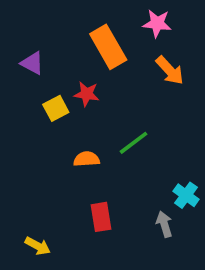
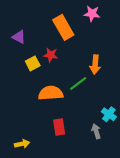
orange arrow: (170, 70) -> (95, 64), moved, turned 48
orange semicircle: (87, 159) -> (51, 93), size x1.6
yellow arrow: (38, 246) -> (22, 144), turned -40

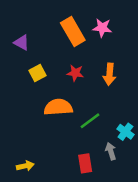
pink star: (92, 14) -> (102, 28), moved
red star: (51, 55) -> (75, 73), moved
green line: (78, 84) -> (90, 121), moved
red rectangle: (59, 127) -> (85, 163), moved

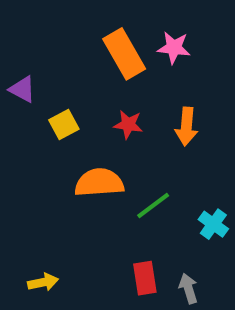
purple triangle: (22, 42) -> (22, 89), moved
gray arrow: (111, 151) -> (188, 288), moved

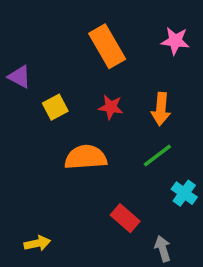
pink star: (174, 48) -> (175, 41), moved
green line: (153, 205) -> (157, 156), moved
red rectangle: (145, 278) -> (125, 218), moved, turned -40

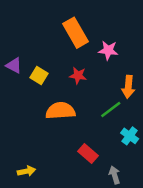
pink star: (175, 41) -> (108, 50), moved
purple triangle: (19, 77) -> (14, 65), moved
yellow square: (55, 107) -> (39, 75), turned -30
orange arrow: (161, 109) -> (128, 87), moved

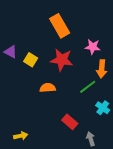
pink star: (108, 50) -> (93, 47), moved
red star: (78, 75) -> (62, 60), size x1.6
orange semicircle: (60, 111) -> (48, 88), size x0.7

